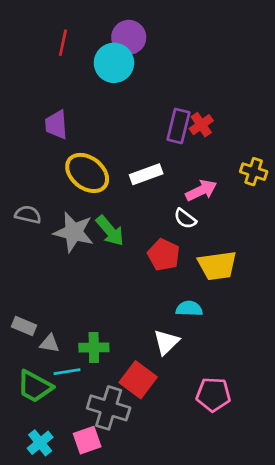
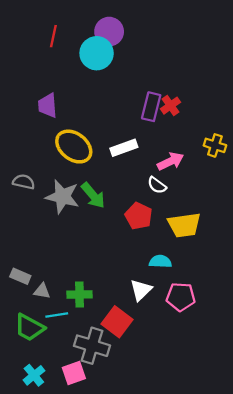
pink pentagon: (213, 394) -> (181, 297), moved

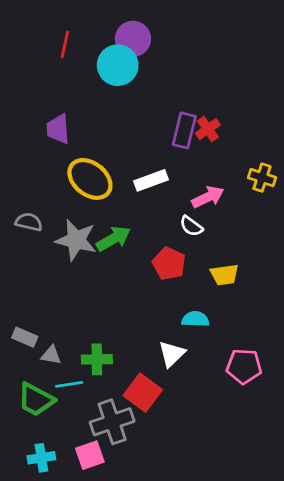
green arrow: (93, 195) -> (114, 239), turned -80
yellow trapezoid: (184, 225) -> (225, 275), size x0.7
pink pentagon: (181, 297) -> (244, 366), moved
gray cross: (92, 346) -> (112, 422), turned -36
cyan cross: (34, 375) -> (41, 458), turned 30

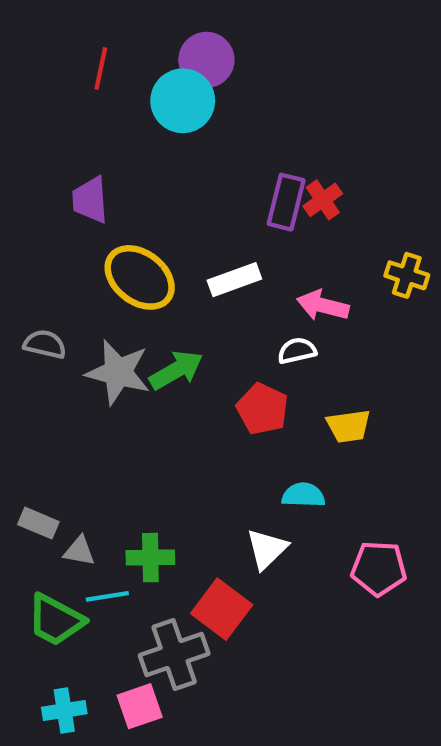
pink arrow: (208, 197) -> (323, 305), turned -140
white semicircle: (191, 226) -> (297, 351), turned 130

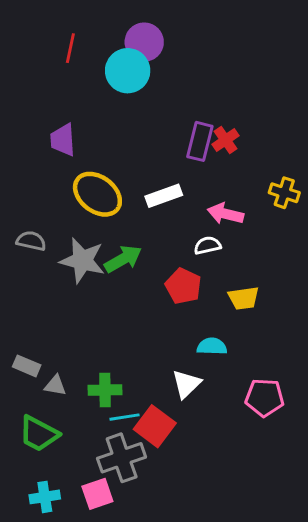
cyan line: (107, 596) -> (125, 417), moved

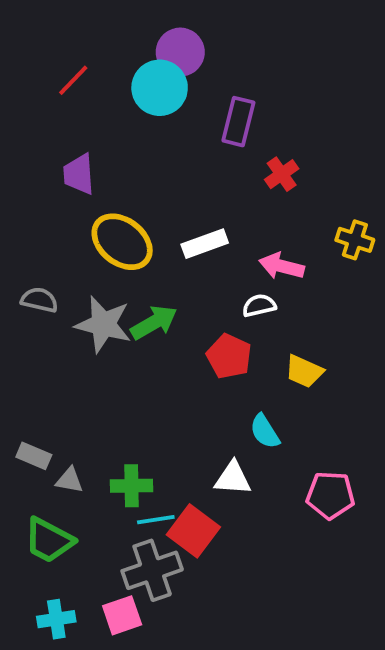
red line: (70, 48) -> (73, 80), moved, turned 32
purple rectangle: (200, 141) -> (238, 122), moved
yellow trapezoid: (244, 298) -> (304, 371), turned 32
cyan semicircle: (212, 346) -> (265, 431), turned -124
white triangle: (186, 384) -> (233, 478), turned 48

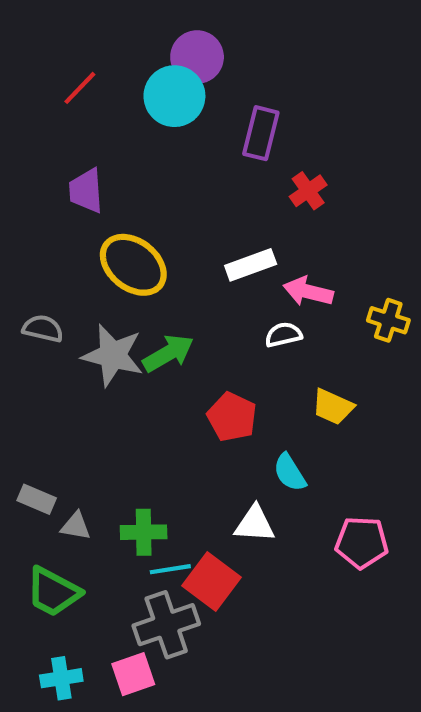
yellow cross: (355, 240) -> (388, 320), moved
white rectangle: (205, 244) -> (251, 265), moved
red pentagon: (229, 356) -> (232, 417), moved

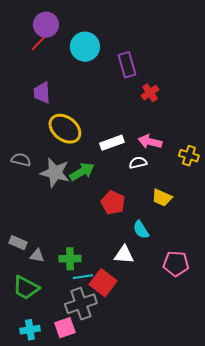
purple circle: (197, 57) -> (46, 25), moved
purple rectangle: (261, 133) -> (127, 65), turned -30
white rectangle: (251, 265) -> (112, 143), moved

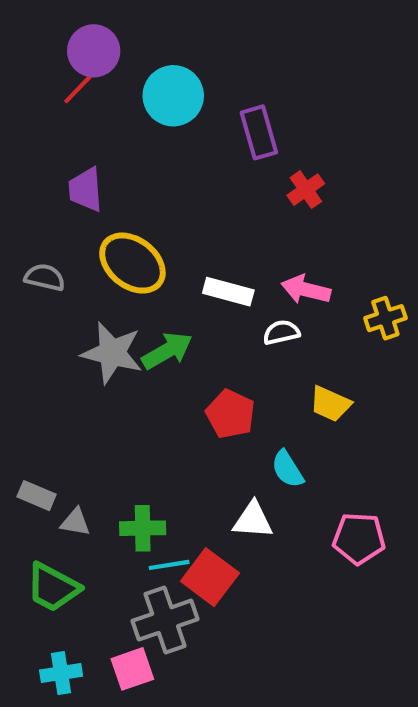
white rectangle: (112, 143) -> (228, 292), turned 35
yellow cross: (189, 156) -> (385, 318), turned -36
gray semicircle: (21, 160) -> (45, 277), moved

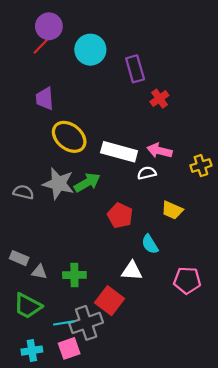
gray semicircle: (45, 277) -> (23, 192), moved
white rectangle: (228, 292) -> (119, 152), size x1.4
cyan line: (169, 565) -> (64, 323), moved

